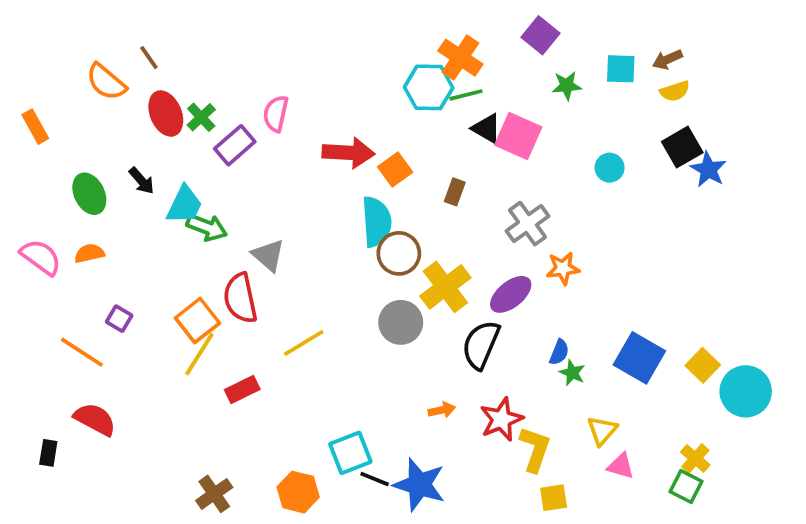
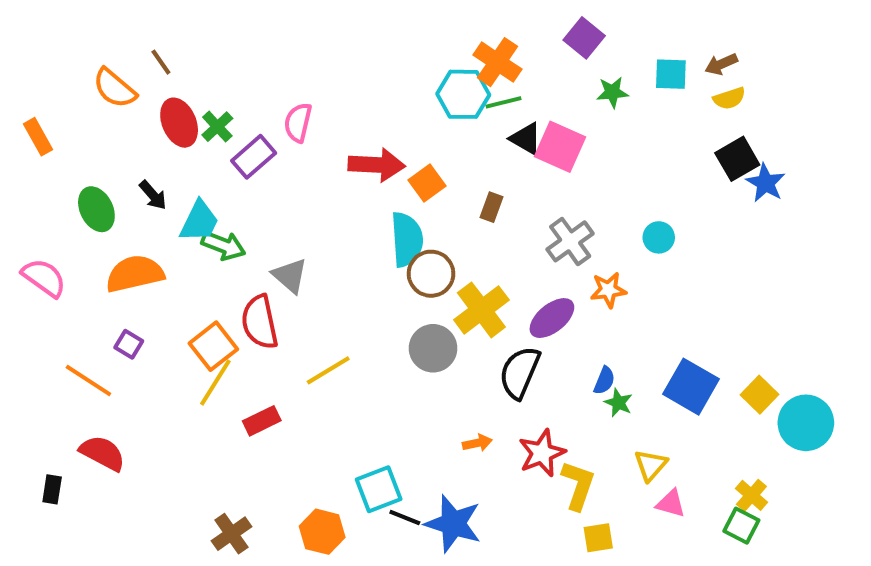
cyan circle: (610, 168) -> (659, 237), moved
orange semicircle: (89, 253) -> (135, 274), moved, size x1.8

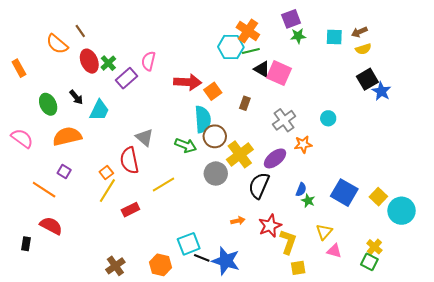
purple square: (584, 38) -> (291, 19), turned 30
green star: (612, 92) -> (298, 36), moved
green arrow: (223, 245) -> (186, 145), moved
orange square: (213, 346) -> (106, 173), size x0.6

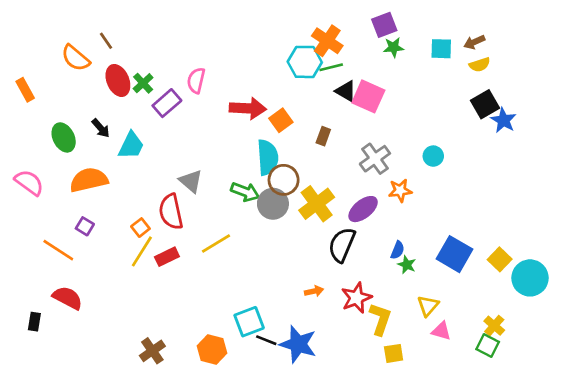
gray circle: (216, 174) -> (273, 204), moved
red rectangle: (130, 210) -> (167, 257), moved

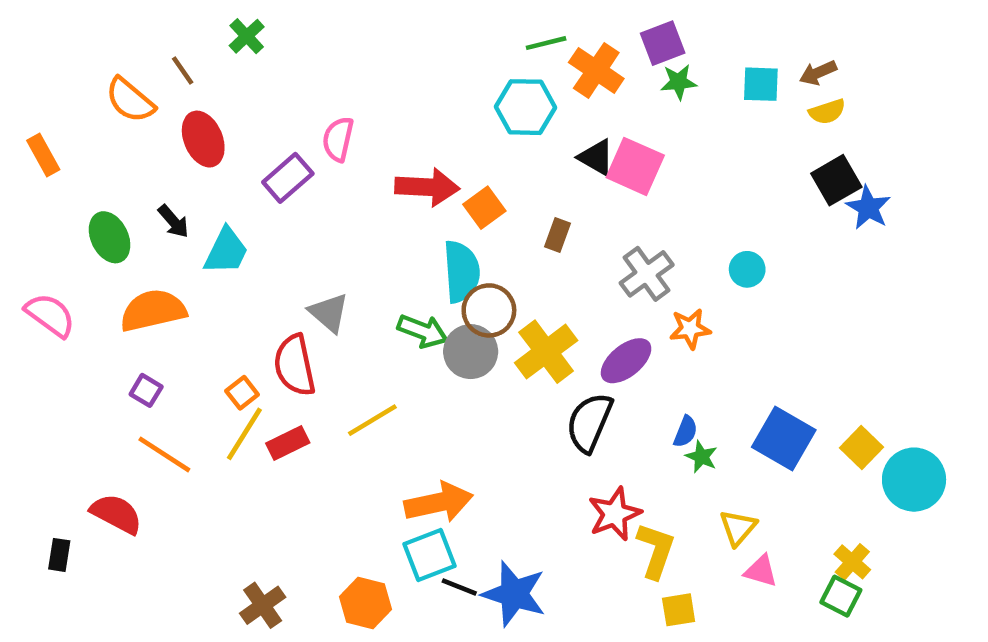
orange cross: (327, 41) -> (596, 70), moved
green line: (331, 67) -> (546, 43), moved
green cross: (143, 83) -> (247, 36), moved
orange line: (58, 250) -> (164, 454), moved
orange arrow: (314, 291) -> (439, 502), moved, size x2.0

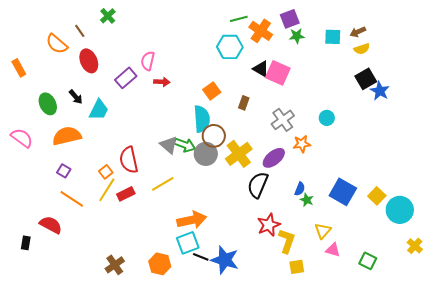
red arrow: (427, 187) -> (162, 82), moved, size x0.6
gray triangle: (329, 313) -> (169, 145), moved
yellow cross: (852, 562) -> (415, 246), moved

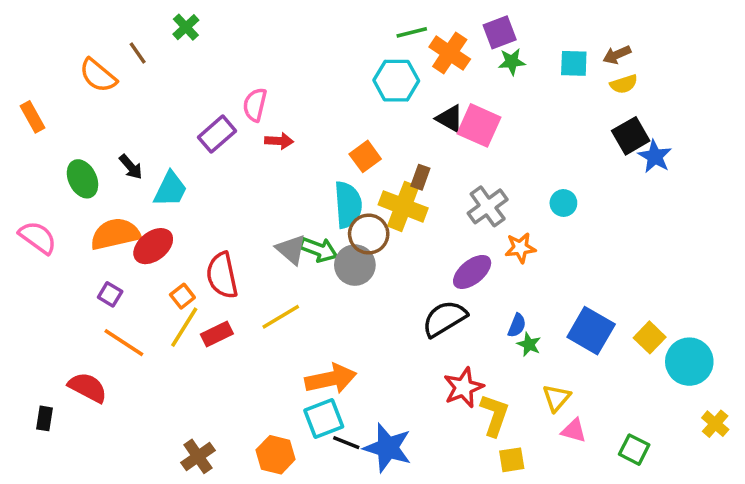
red ellipse: (89, 61) -> (153, 246), moved, turned 75
yellow cross: (239, 154) -> (403, 206), moved, turned -32
black semicircle: (258, 185) -> (445, 319), turned 36

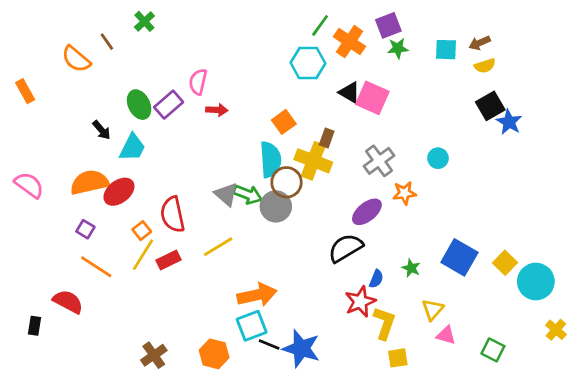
green line: (412, 32) -> (320, 25), turned -40
green ellipse: (82, 179) -> (139, 105), moved
blue semicircle: (517, 325) -> (376, 279), moved

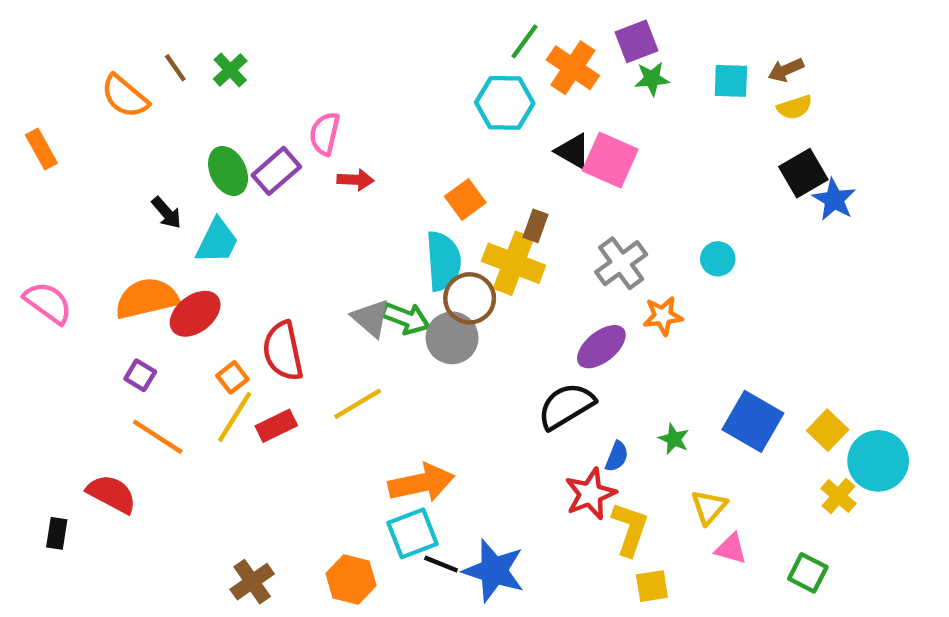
green cross: (144, 21) -> (230, 70), moved
yellow cross: (556, 330) -> (839, 496), moved

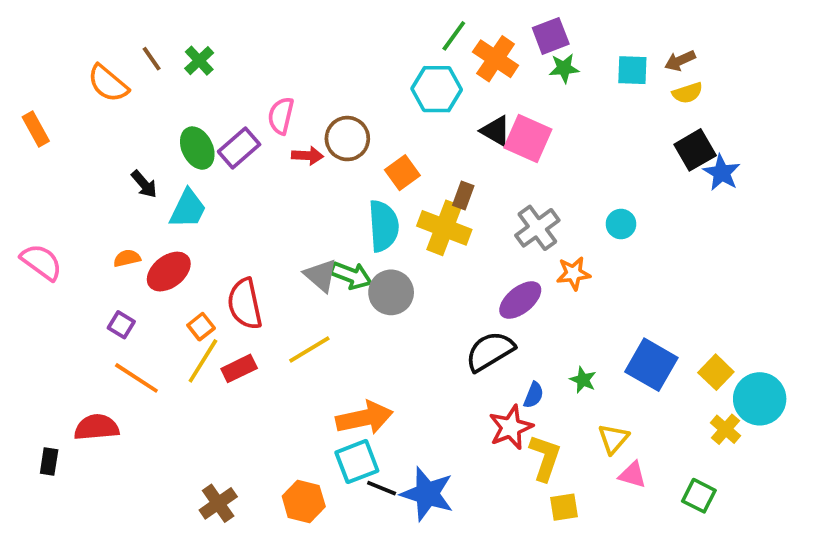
orange semicircle: (147, 298) -> (127, 258), size x0.5
brown circle: (470, 298) -> (347, 139), moved
red semicircle: (112, 494) -> (97, 427), turned -33

